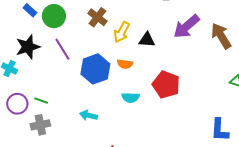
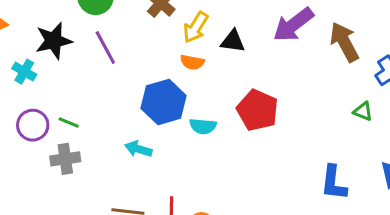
orange semicircle: (125, 64) -> (192, 62), moved
blue hexagon: (95, 69) -> (164, 102), moved

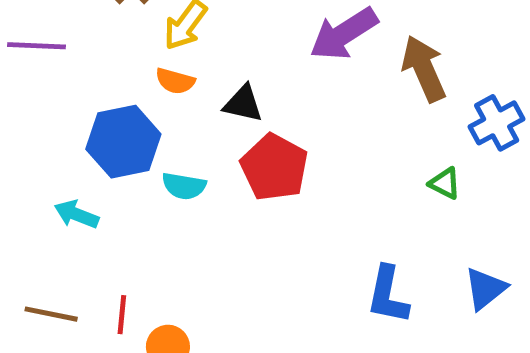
black triangle: (233, 41) -> (243, 104), moved
purple line: (105, 48) -> (36, 46), turned -64

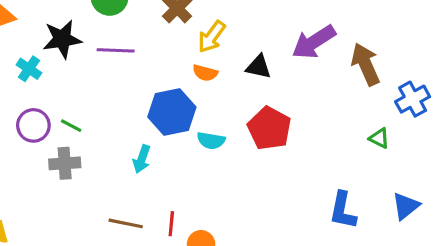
black triangle: (243, 104) -> (259, 67), moved
cyan arrow: (76, 214) -> (142, 159), turned -92

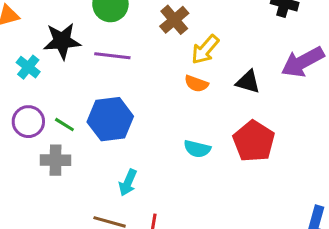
blue hexagon: (172, 112) -> (110, 119), moved
cyan arrow: (142, 159) -> (128, 183), moved

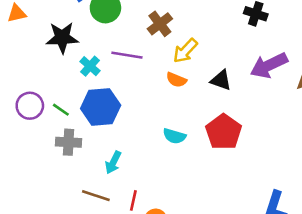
purple line: (112, 56) -> (127, 55), moved
cyan cross: (28, 67) -> (90, 66), moved
gray cross: (56, 160) -> (68, 142), moved

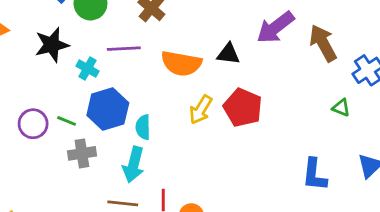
yellow arrow: (185, 51) -> (201, 110), moved
orange semicircle: (176, 80) -> (181, 63), size x1.8
cyan semicircle: (174, 136) -> (143, 127), moved, turned 85
cyan arrow: (113, 162) -> (134, 165), size x1.4

